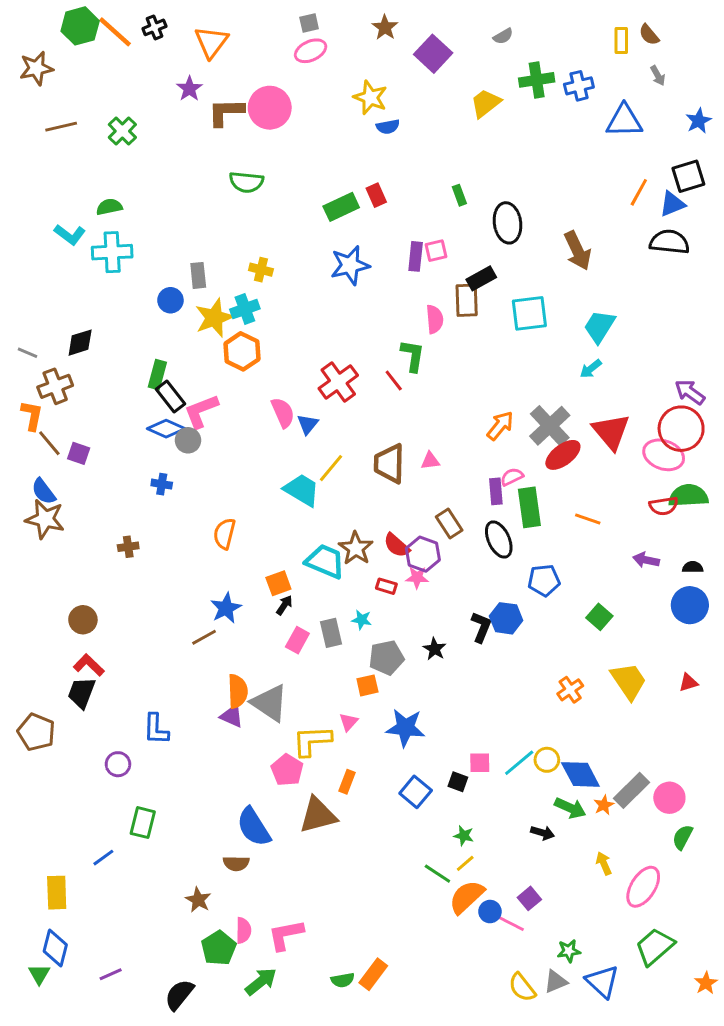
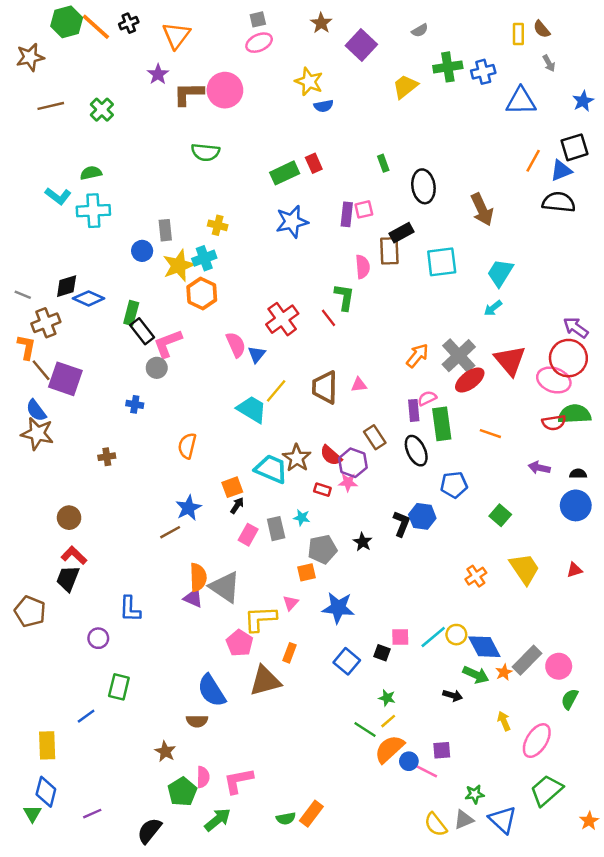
blue diamond: (166, 429) -> (89, 298), moved
purple square: (79, 453) -> (65, 379), size x1.8
purple square: (529, 898) -> (442, 750), turned 36

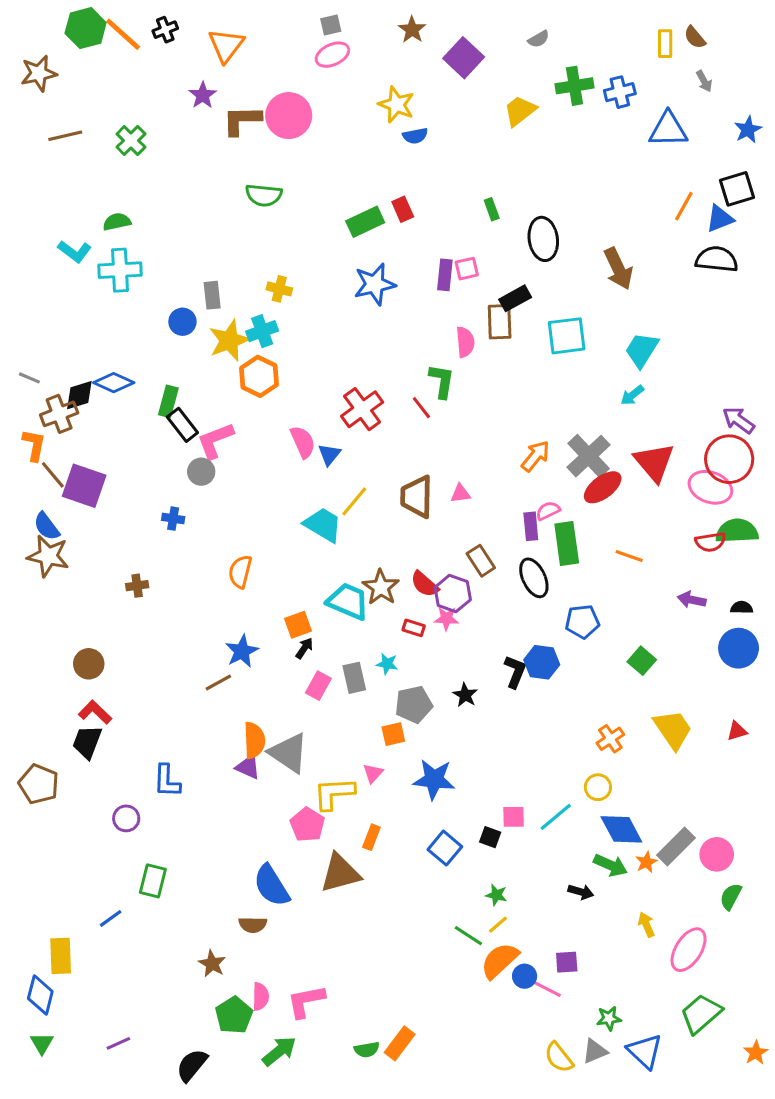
black diamond: (67, 286) -> (79, 395), moved
yellow circle: (456, 635) -> (598, 787), moved
blue diamond: (46, 792) -> (40, 995), moved

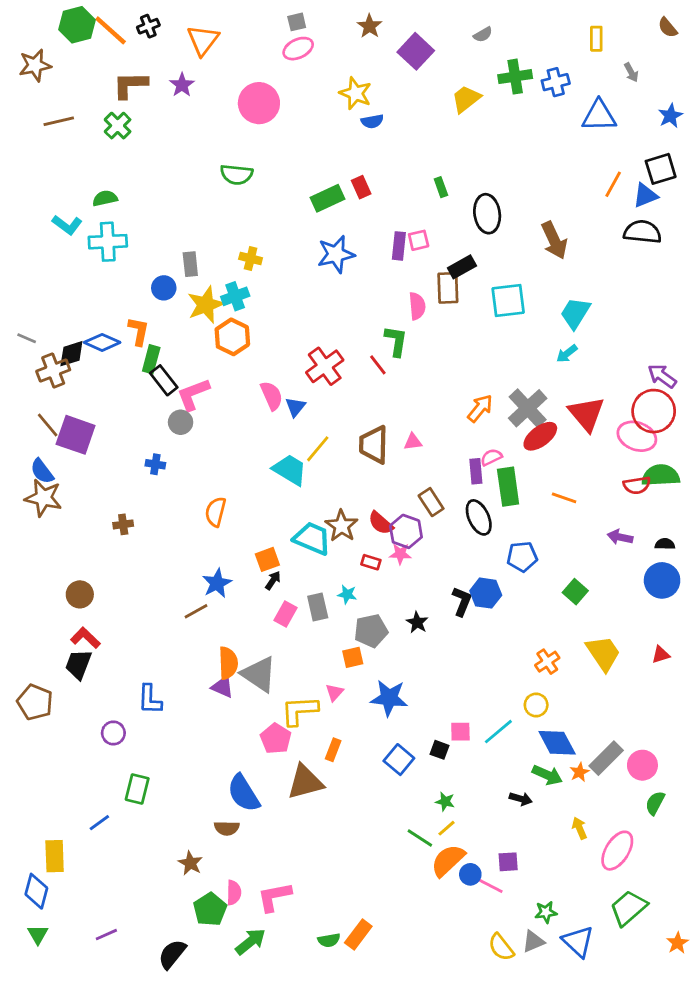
brown semicircle: (695, 37) -> (668, 28), moved
brown L-shape: (242, 120) -> (130, 85), moved
orange L-shape: (34, 445) -> (139, 331), moved

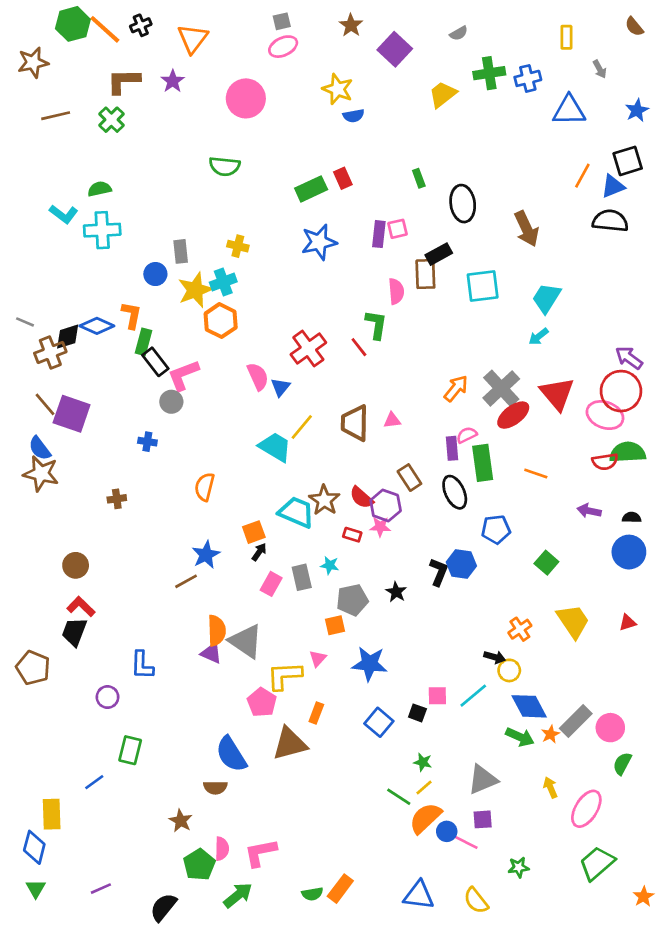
black arrow: (521, 799) -> (495, 657), moved
gray triangle: (533, 942) -> (483, 779), moved, size x1.4
blue triangle: (578, 942) -> (419, 895), moved, turned -36

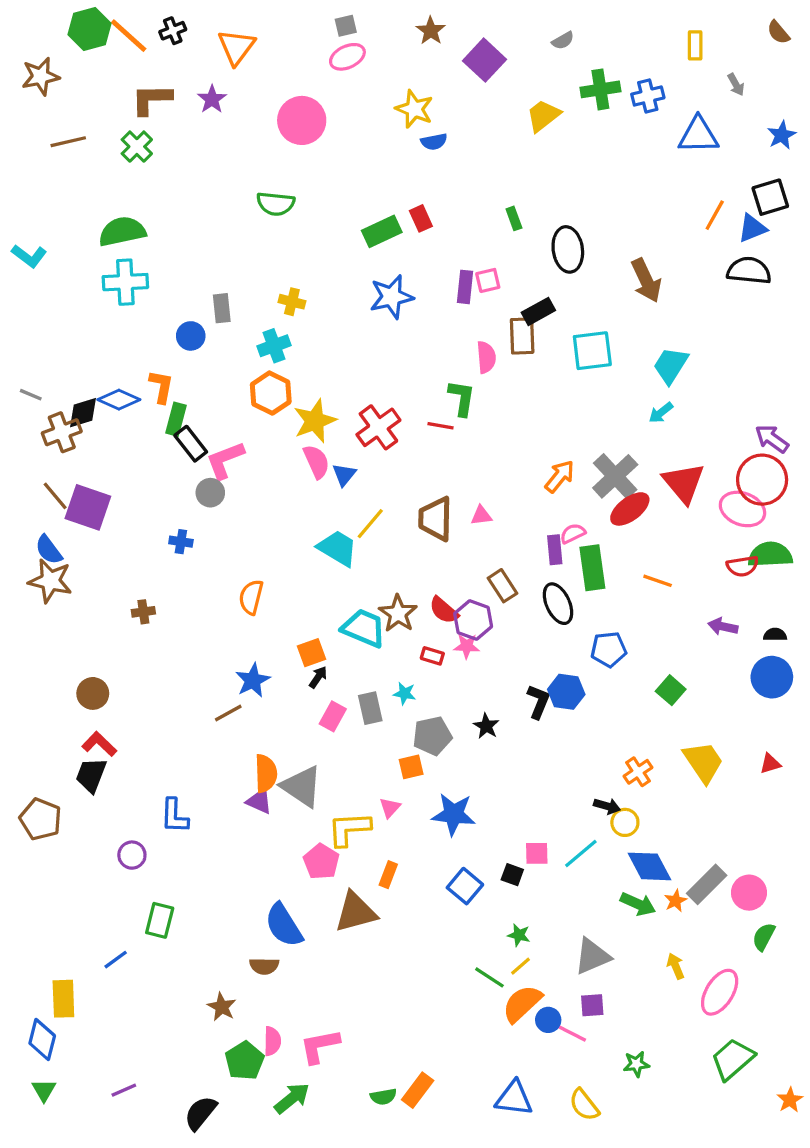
green semicircle: (100, 189) -> (122, 231), size x1.6
cyan L-shape: (64, 214) -> (29, 256), moved
yellow star: (195, 290) -> (315, 421), moved
red line: (359, 347) -> (440, 426), turned -42

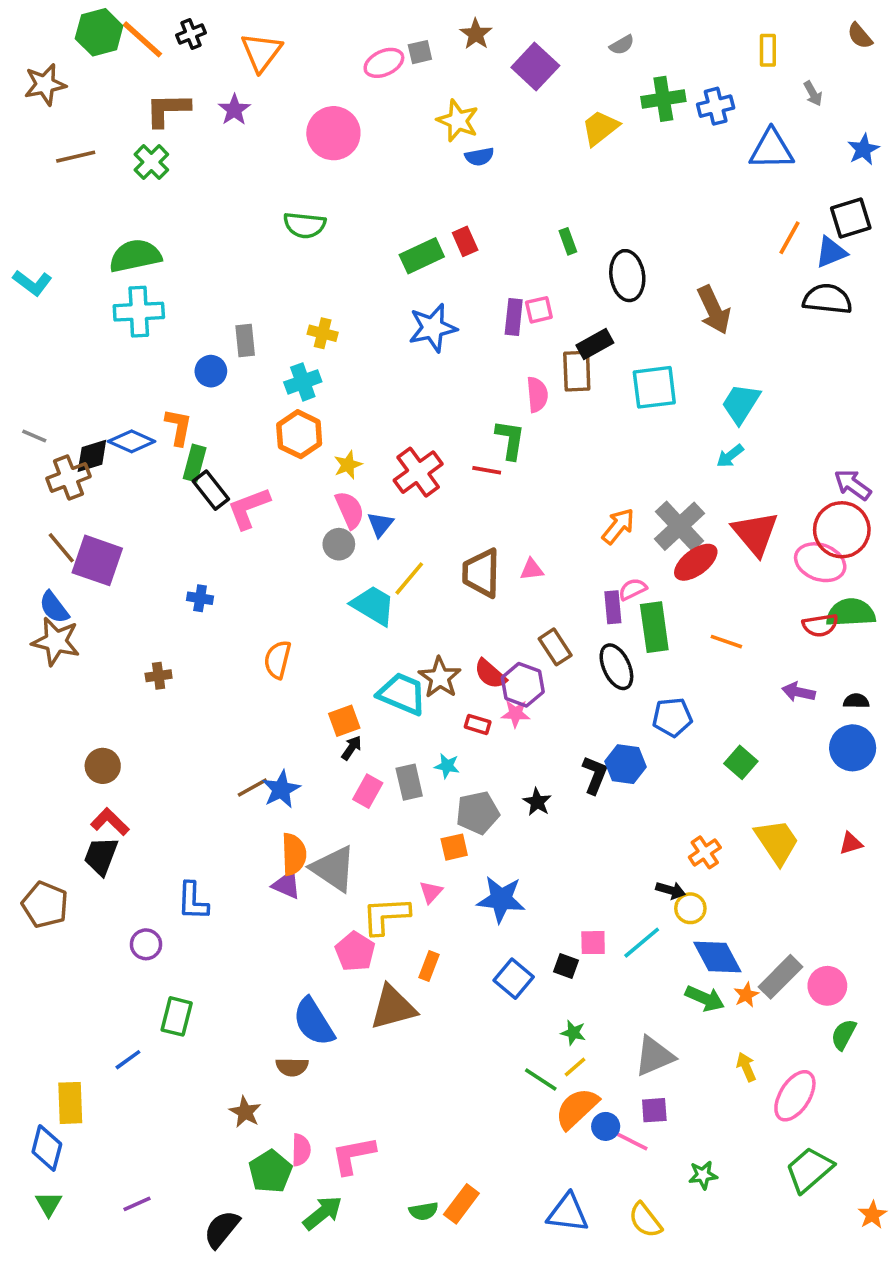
gray square: (346, 26) -> (420, 52), moved
yellow star: (315, 421) -> (348, 465), size x0.6
gray circle: (210, 493) -> (339, 544), moved
blue star: (253, 680) -> (281, 789), moved

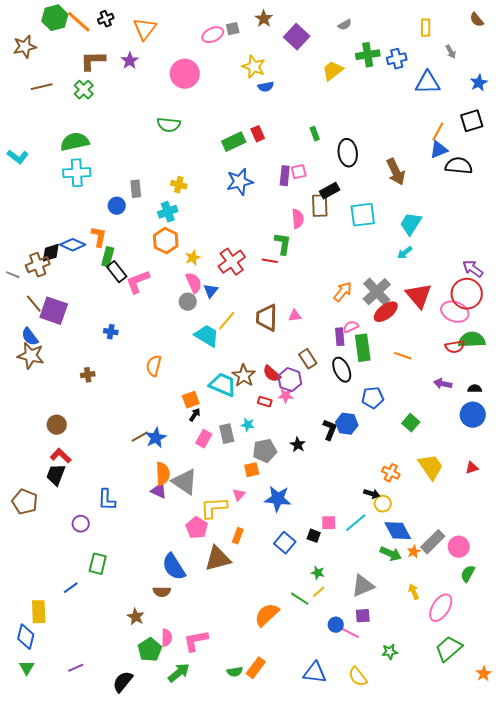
blue triangle: (831, 252) -> (439, 150), moved
gray line: (34, 436) -> (13, 275), moved
orange cross: (705, 852) -> (391, 473), turned -30
orange semicircle: (577, 1108) -> (267, 615), moved

